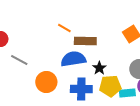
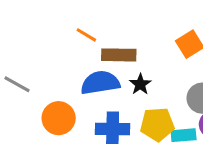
black star: (99, 68) -> (140, 84), moved

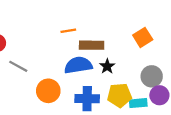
orange line: (86, 35) -> (68, 31), turned -40

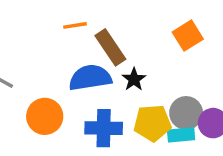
brown rectangle: (92, 45) -> (110, 47), turned 55
gray circle: (152, 76) -> (186, 113), moved

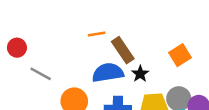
orange square: (188, 36) -> (180, 55), moved

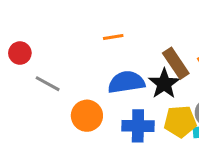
brown rectangle: (123, 50) -> (176, 63), moved
black star: (140, 74) -> (164, 84), size x1.5

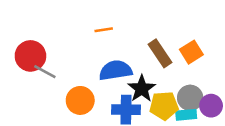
red circle: (20, 53) -> (30, 56), moved, size x1.5
black star: (164, 84) -> (142, 89), moved

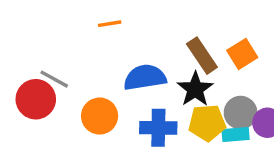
orange line: (104, 30) -> (110, 24), moved
red circle: (30, 56) -> (36, 99), moved
black star: (142, 89) -> (195, 89), moved

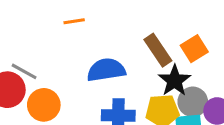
black star: (195, 89) -> (175, 81), moved
orange circle: (100, 116) -> (44, 105), moved

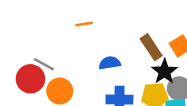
blue semicircle: (106, 70) -> (110, 63), size x0.7

